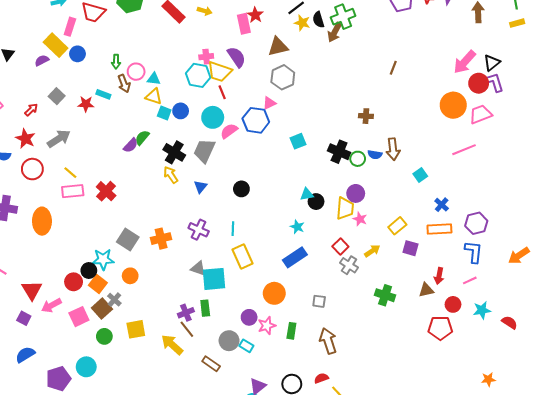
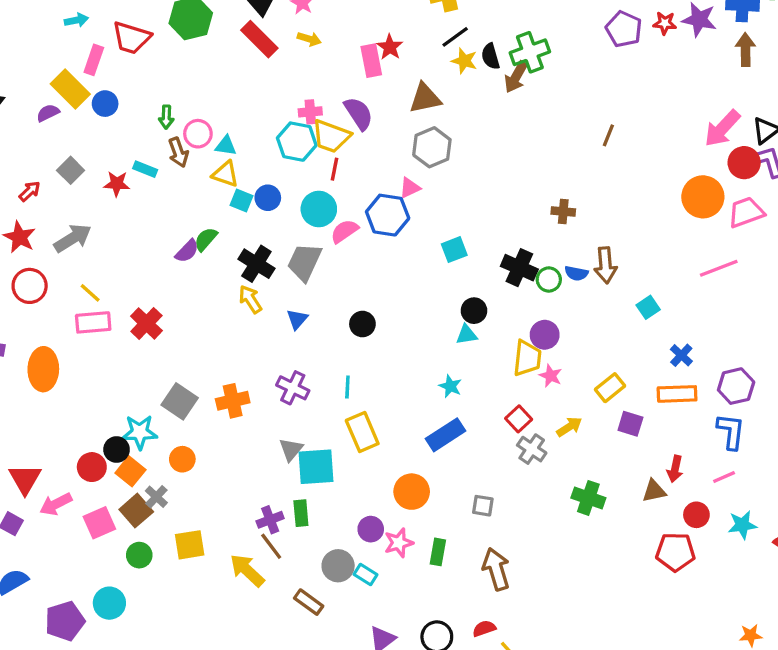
red line: (222, 92) -> (335, 169), turned 32
black circle: (316, 202) -> (474, 311), moved
gray triangle: (198, 268) -> (291, 449), turned 49

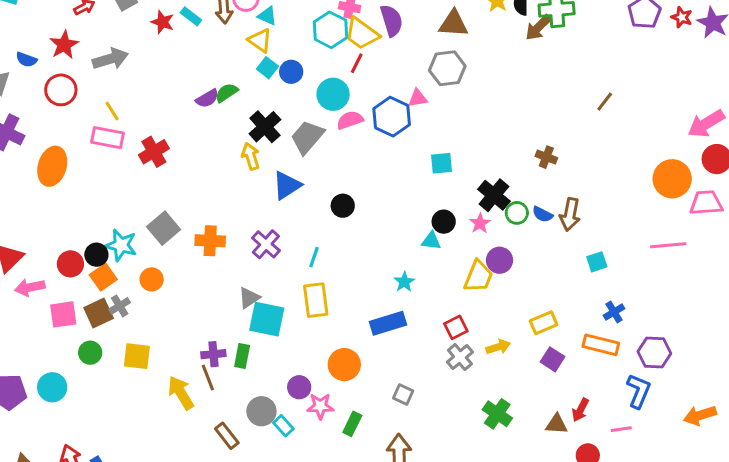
blue triangle: (297, 319) -> (287, 185), size x1.5
pink star: (551, 376) -> (480, 223), moved

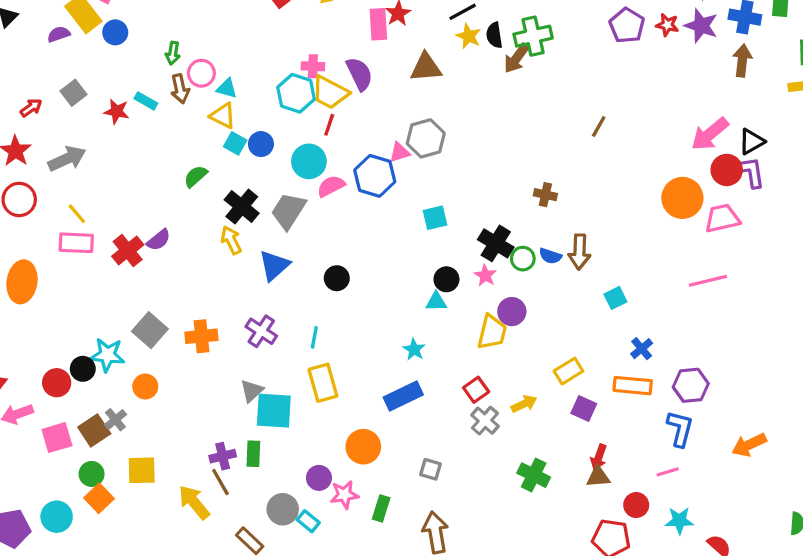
gray hexagon: (447, 68) -> (426, 138), moved
purple semicircle: (207, 98) -> (159, 240), moved
pink line: (668, 245) -> (708, 281), moved
orange square: (103, 277) -> (99, 498), moved
red arrow: (580, 410) -> (599, 457), moved

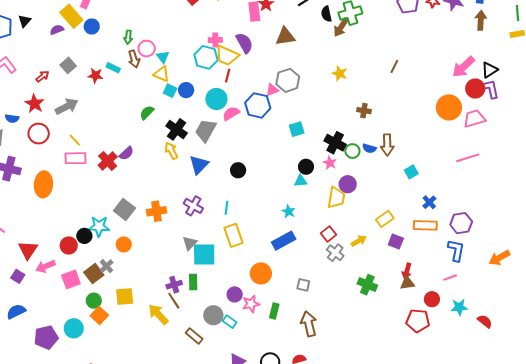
yellow star: (469, 36) -> (340, 73), moved
cyan triangle: (227, 88) -> (163, 57), turned 40

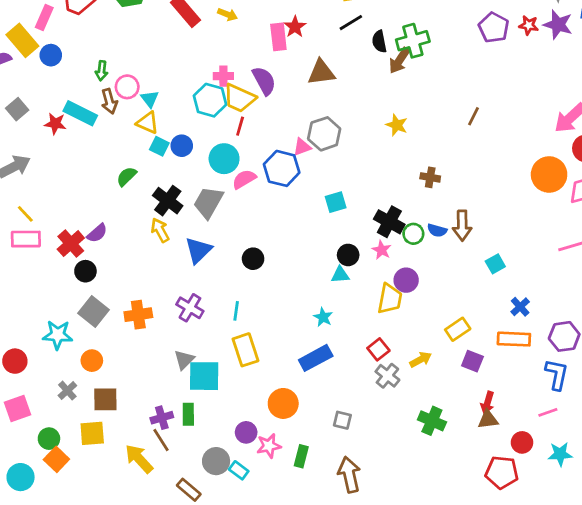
cyan rectangle: (113, 68) -> (80, 113), size x1.6
black circle: (84, 236) -> (85, 271), moved
brown square: (94, 274) -> (105, 399), moved, turned 36

